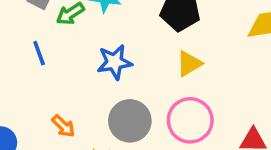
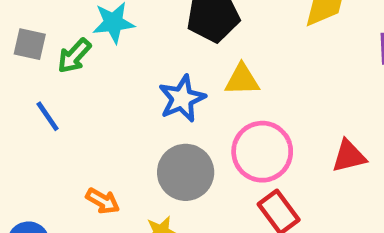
blue star: (114, 62) -> (182, 99), moved
yellow triangle: (189, 64) -> (242, 80), turned 44

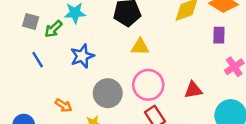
blue star: (182, 99) -> (82, 56), moved

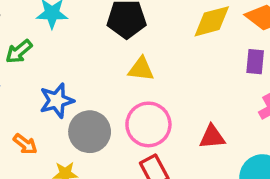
green arrow: (53, 29) -> (19, 51), moved
blue star: (82, 56) -> (57, 101), moved

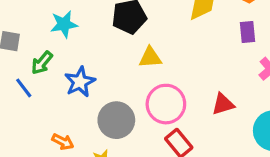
blue star: (57, 101) -> (80, 82), moved

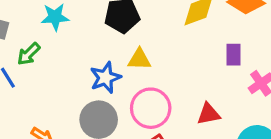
purple rectangle: (247, 32) -> (233, 55), moved
blue star: (80, 82) -> (105, 78), moved

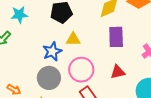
purple rectangle: (233, 55) -> (116, 37), moved, size x1.5

